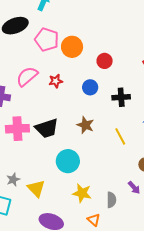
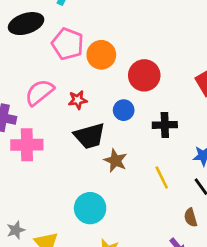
red circle: (105, 61) -> (144, 75), size x1.5
black trapezoid: (47, 128) -> (90, 136), moved
pink cross: (17, 129) -> (27, 145), moved

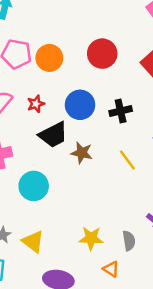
red circle: (144, 75) -> (102, 54), moved
blue circle: (124, 110) -> (80, 105), size x1.5
cyan circle: (90, 208) -> (34, 186), moved

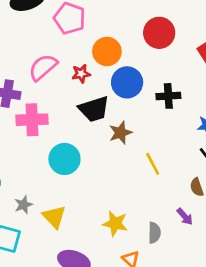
orange circle: (49, 58) -> (107, 51), moved
brown star: (82, 153) -> (120, 133), turned 30
yellow line: (127, 160) -> (153, 164), moved

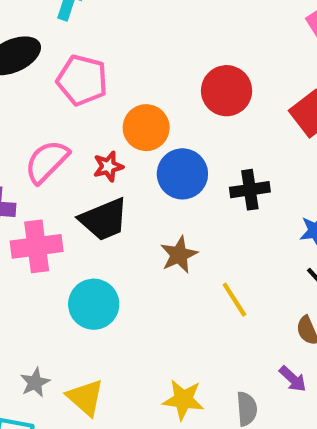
black trapezoid: (94, 109) -> (104, 219), moved

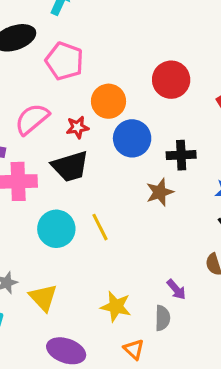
brown star: (179, 255) -> (160, 192), moved
yellow line: (234, 300) -> (100, 227), moved
purple arrow: (293, 379) -> (176, 289), moved

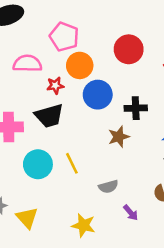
pink pentagon: (64, 61) -> (64, 37), moved
pink semicircle: (32, 119) -> (27, 64), moved, turned 40
gray semicircle: (162, 318) -> (108, 187), moved, turned 72

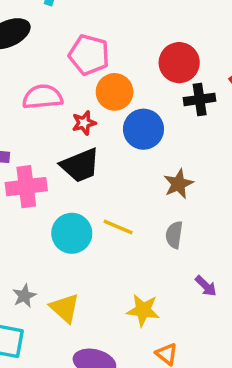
black cross: (136, 108) -> (200, 99), moved
yellow line: (72, 163) -> (118, 227), turned -35
gray semicircle: (108, 187) -> (174, 235), moved, turned 120

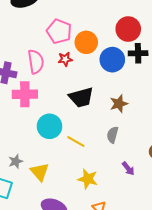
pink pentagon: (89, 55) -> (59, 31), moved
pink semicircle: (43, 97) -> (36, 62), moved, turned 80
blue circle: (143, 129) -> (112, 60), moved
black trapezoid: (80, 165) -> (81, 97), moved
yellow line: (118, 227) -> (76, 142), moved

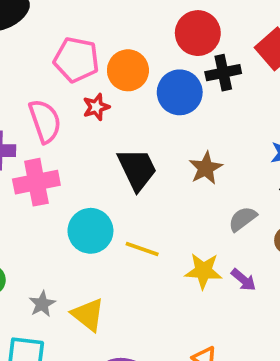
black trapezoid: (81, 97) -> (137, 169), turned -90
gray semicircle: (112, 135) -> (243, 219), moved, turned 49
yellow star: (88, 179) -> (203, 271), moved

